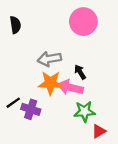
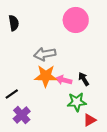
black arrow: (80, 72) -> (84, 79), moved
pink arrow: (70, 87) -> (64, 80), size x0.7
purple cross: (31, 109) -> (22, 115), moved, turned 30

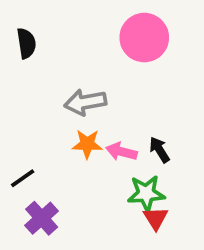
orange star: (46, 76) -> (87, 144), size x0.7
red triangle: (90, 120) -> (156, 218), moved, turned -32

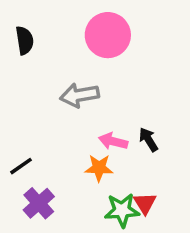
pink circle: (144, 38) -> (108, 35), moved
orange star: (87, 144) -> (99, 168), moved
green star: (146, 193) -> (122, 210), moved

